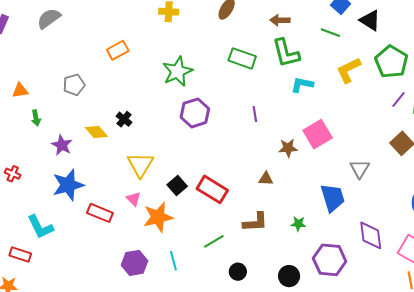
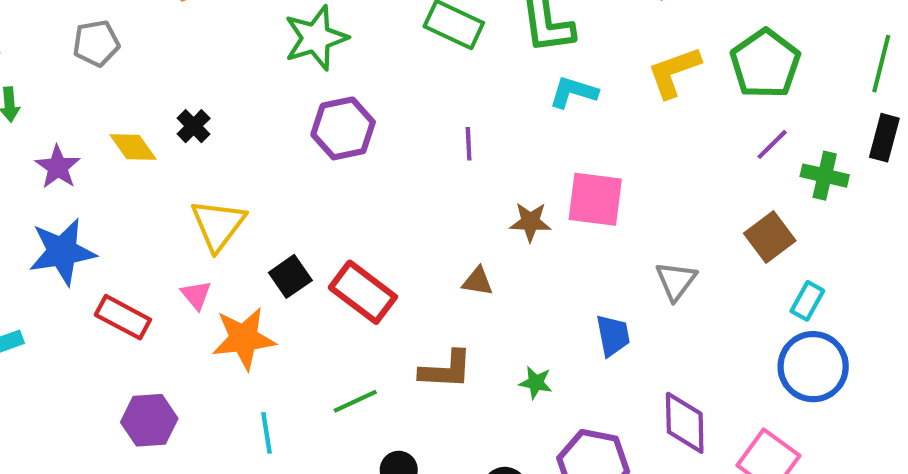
pink square: (318, 134) -> (595, 199), turned 32
blue trapezoid: (333, 198) -> (613, 335), size x0.7
purple hexagon: (135, 263) -> (149, 420), moved

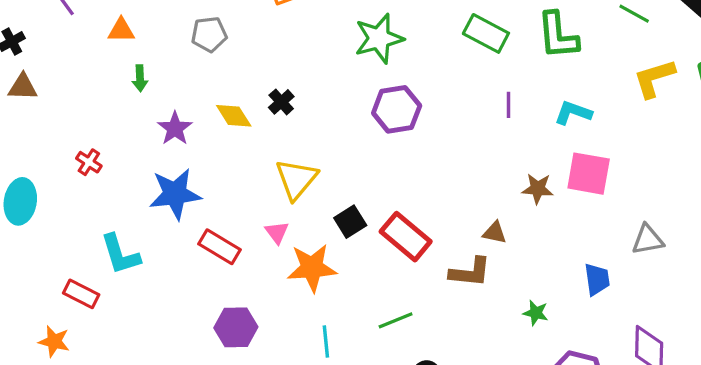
cyan L-shape: (573, 92) -> (573, 113), moved
purple line: (469, 144) -> (508, 105), moved
gray triangle: (676, 281) -> (648, 240), turned 40
brown L-shape: (446, 370) -> (470, 272), moved

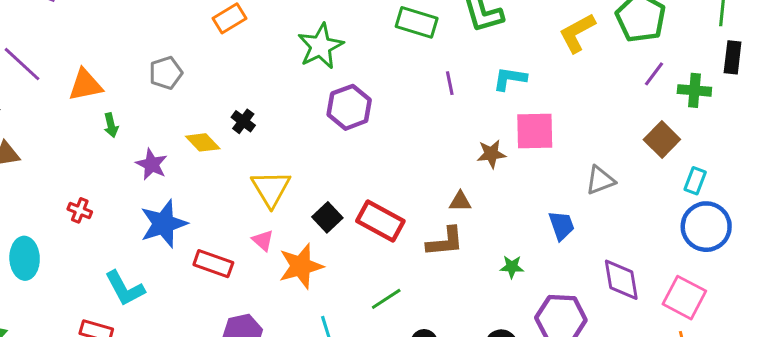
orange triangle: (121, 30) -> (85, 85), size x1.4

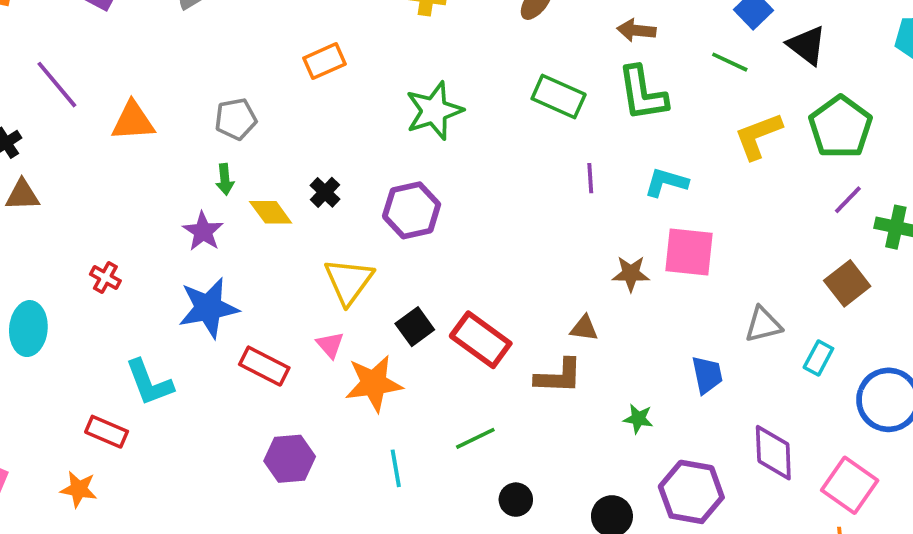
purple hexagon: (349, 107) -> (412, 210), moved
green arrow: (111, 125) -> (225, 179), moved
cyan rectangle: (695, 181) -> (818, 358), moved

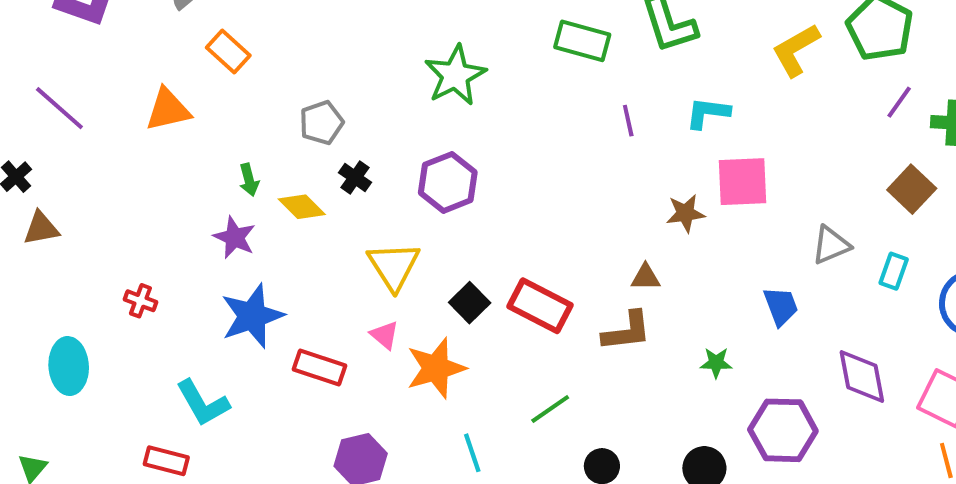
orange rectangle: (325, 61) -> (228, 52), moved, turned 75
gray pentagon: (236, 119) -> (322, 123), moved
orange triangle: (133, 121) -> (168, 110), moved

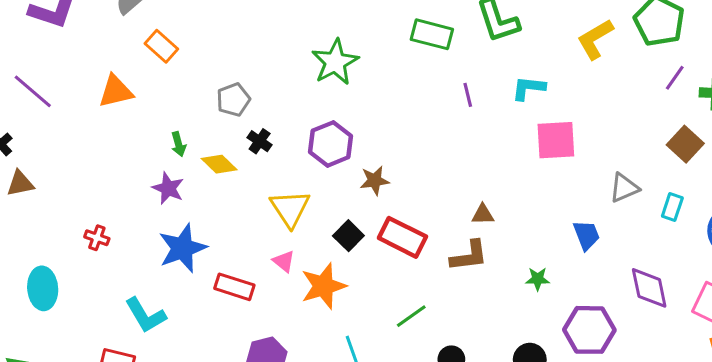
brown star: (685, 213) -> (375, 181), moved

